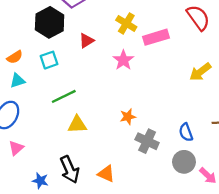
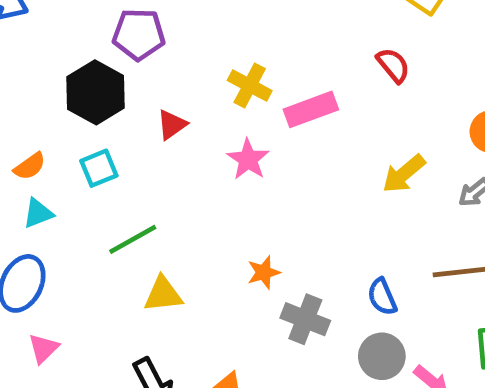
red semicircle: (198, 18) -> (393, 65), size x0.7

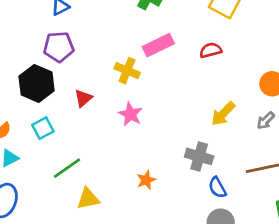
red semicircle: (393, 65) -> (211, 50), turned -60
pink rectangle: (311, 109) -> (158, 45), moved
gray cross: (305, 319) -> (199, 156), moved

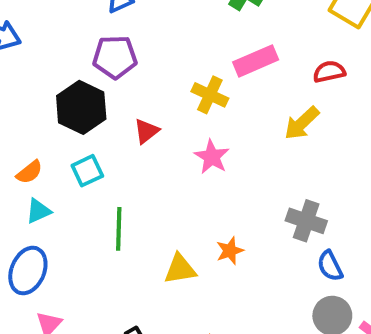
yellow arrow: (223, 114) -> (302, 123), moved
green line: (67, 168) -> (119, 229), turned -56
yellow triangle: (88, 199) -> (180, 269), moved

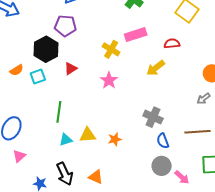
red triangle: (146, 131) -> (71, 69), moved
cyan square: (87, 171) -> (38, 77), moved
orange semicircle: (29, 172) -> (17, 70), moved
cyan triangle: (38, 211) -> (66, 140), moved
orange star: (230, 251) -> (115, 139), moved

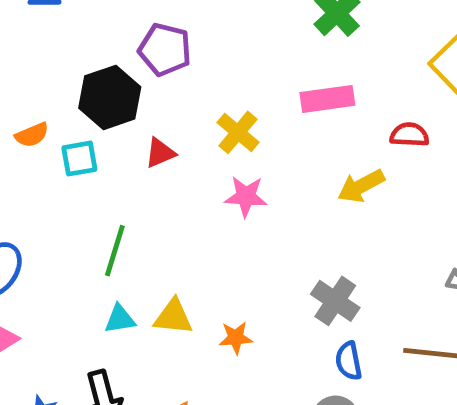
yellow cross: (111, 49) -> (238, 132), moved
pink star: (109, 80) -> (246, 196), turned 30

